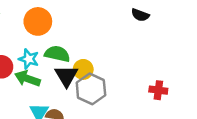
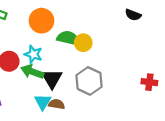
green semicircle: (57, 54) -> (68, 38), moved
yellow circle: (83, 69) -> (83, 43), moved
black triangle: (66, 76) -> (52, 79), moved

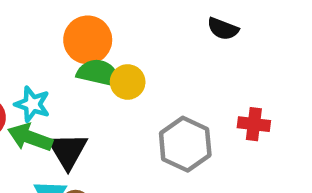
orange circle: (41, 21) -> (88, 40), moved
gray hexagon: (89, 81) -> (185, 144), moved
red cross: (149, 82) -> (254, 124), moved

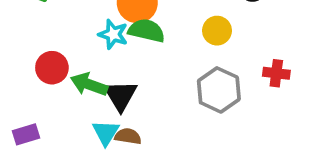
yellow circle: (128, 82) -> (217, 31), moved
cyan star: (32, 104) -> (113, 34), moved

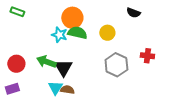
yellow circle: (217, 31) -> (107, 33), moved
red circle: (52, 68) -> (16, 64), moved

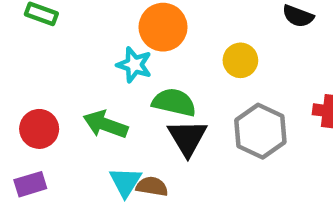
green semicircle: (77, 33) -> (174, 102), moved
black triangle: (63, 68) -> (187, 138), moved

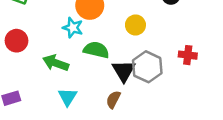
red circle: (39, 129) -> (16, 41), moved
black triangle: (187, 138) -> (124, 71), moved
brown semicircle: (152, 186) -> (113, 100), moved, turned -72

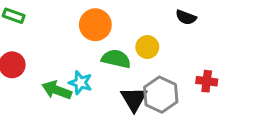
cyan star: (73, 28) -> (80, 83), moved
green semicircle: (96, 50) -> (116, 59), moved

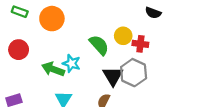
orange circle: (95, 25) -> (52, 19), moved
green semicircle: (116, 59) -> (99, 45), turned 35
red cross: (207, 81) -> (140, 44), moved

